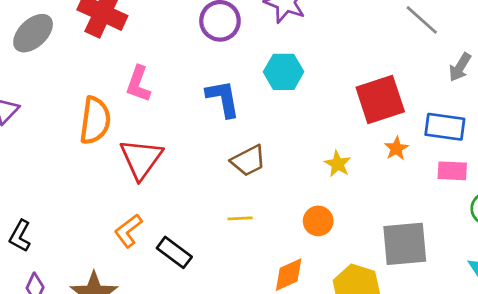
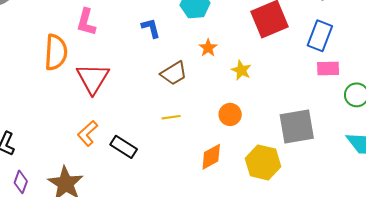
blue L-shape: (223, 99) -> (151, 28), size x0.7
blue rectangle: (445, 127) -> (320, 36), turned -72
orange star: (396, 148) -> (208, 48), moved

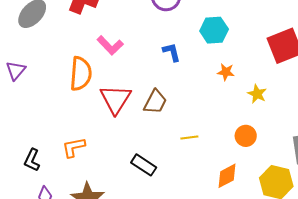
pink L-shape: (86, 22) -> (110, 45), turned -60
orange star: (208, 48) -> (226, 72), turned -30
brown trapezoid: (174, 73) -> (155, 102), moved, turned -32
orange L-shape: (88, 133) -> (74, 147), moved, turned 30

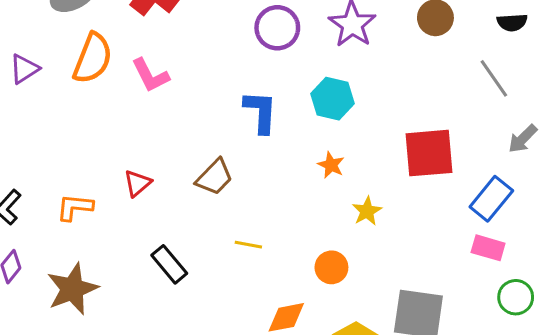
pink L-shape: (110, 45) -> (150, 75), moved
blue L-shape: (172, 52) -> (261, 112), size x1.4
orange semicircle: (81, 74) -> (93, 58), moved
red triangle: (116, 99) -> (137, 183), moved, size x0.6

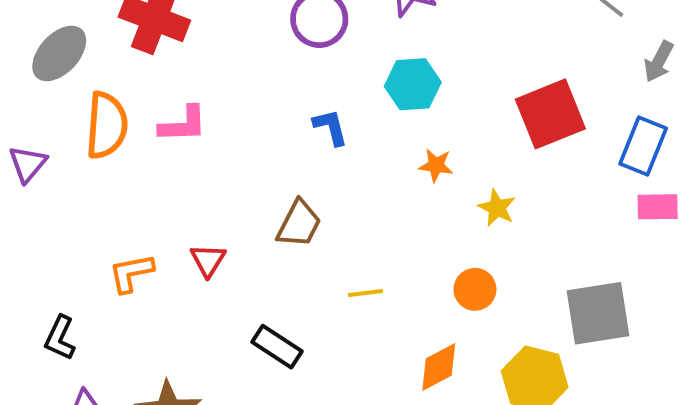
pink L-shape: (150, 75) -> (183, 124), turned -48
blue L-shape: (261, 112) -> (331, 127), size x0.7
orange L-shape: (75, 207) -> (131, 273), moved

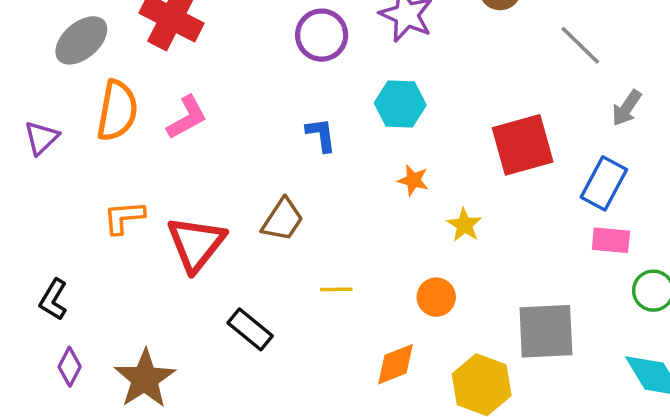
pink L-shape: (183, 124) -> (187, 117), turned -33
red triangle: (208, 260) -> (196, 244), size x1.8
orange L-shape: (131, 273) -> (124, 217), moved

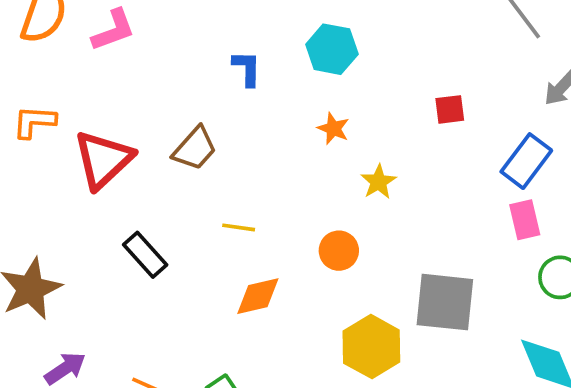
red square: (523, 145) -> (450, 109), size x0.5
pink rectangle: (611, 240) -> (525, 220), turned 63
orange diamond: (395, 364) -> (258, 296), moved

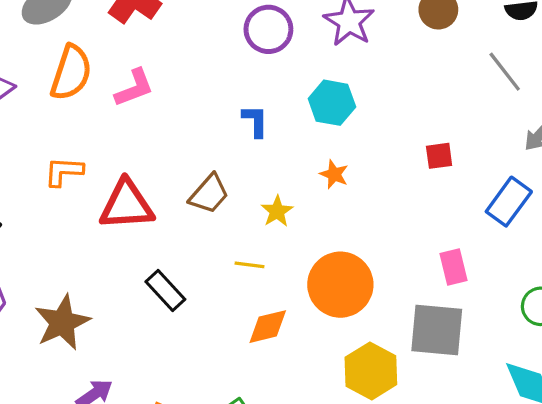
red triangle: (103, 160) -> (127, 205), turned 40
yellow star: (378, 182) -> (277, 211), moved
pink rectangle: (525, 220) -> (454, 267), moved
orange circle: (339, 251) -> (340, 285), size x1.8

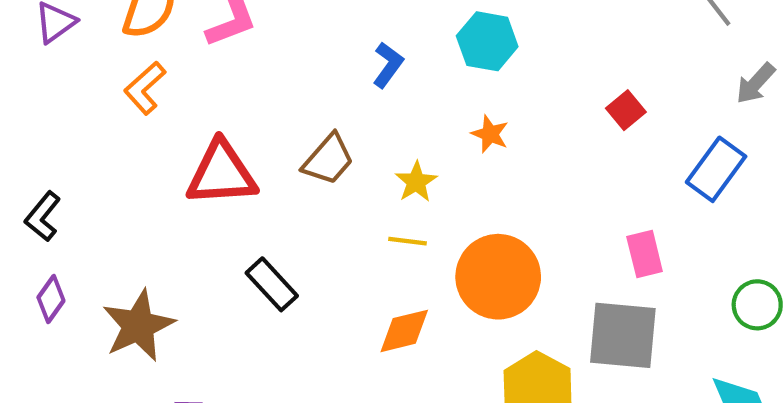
blue L-shape: (255, 121) -> (388, 65), turned 36
red square: (439, 156) -> (626, 110), turned -32
orange L-shape: (64, 172) -> (145, 88), moved, turned -45
yellow line: (250, 265) -> (407, 241), moved

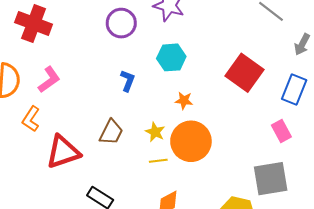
orange L-shape: (145, 88) -> (31, 119), moved
red square: (626, 110) -> (245, 73), size x2.0
pink rectangle: (645, 254) -> (281, 131), moved
orange circle: (498, 277) -> (191, 141), moved

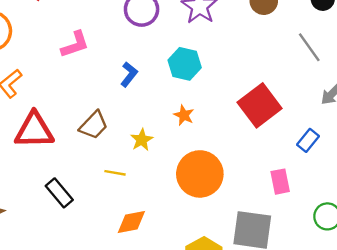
pink L-shape: (49, 80) -> (75, 44), moved
blue rectangle: (294, 89) -> (308, 140), size x0.7
orange circle: (191, 141) -> (200, 174), moved
yellow line: (158, 161) -> (115, 173), moved

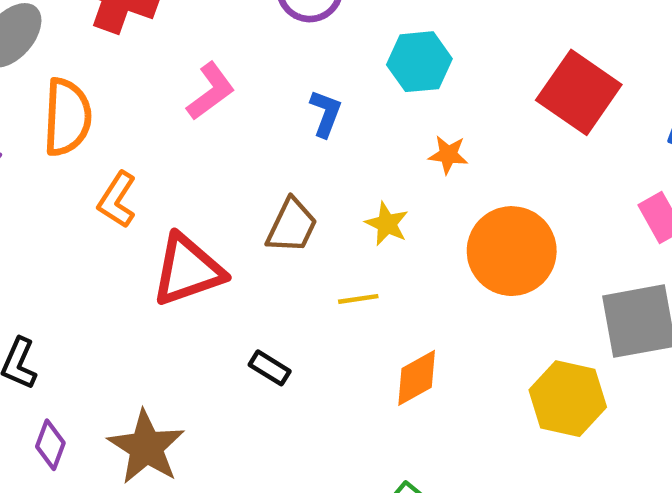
black rectangle: (59, 193) -> (270, 368), size x0.7

